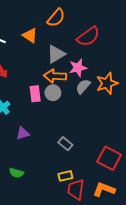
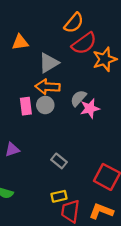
orange semicircle: (56, 18) -> (74, 23), moved
orange triangle: (30, 35) -> (20, 42), turned -42
pink star: (78, 68) -> (90, 108), moved
orange star: (107, 83) -> (105, 59), moved

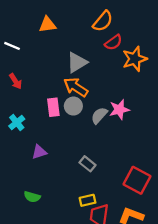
orange triangle: (20, 42) -> (47, 25), moved
red semicircle: (84, 43) -> (113, 42), size x0.7
orange arrow: (48, 87) -> (76, 87), turned 30
gray semicircle: (78, 98) -> (99, 115), moved

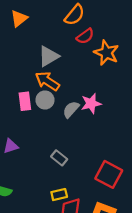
orange triangle: (47, 25) -> (19, 18), turned -30
orange star: (135, 59) -> (106, 53), turned -30

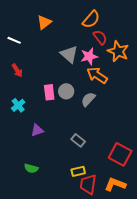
red semicircle: (85, 36) -> (100, 37), turned -91
gray triangle: (49, 56) -> (69, 54), turned -48
orange arrow: (47, 81) -> (97, 75), moved
pink star: (91, 104) -> (89, 56), moved

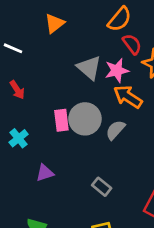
gray circle: (66, 91) -> (85, 119), size x1.5

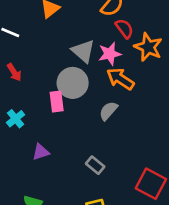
gray circle: (85, 119) -> (73, 83), moved

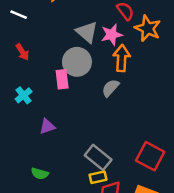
orange arrow: (120, 79) -> (122, 58), turned 60
gray rectangle: (95, 165) -> (98, 157), moved, size x1.5

